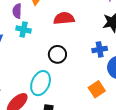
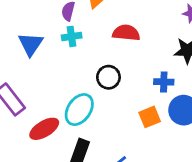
cyan cross: (24, 29) -> (72, 36), turned -32
orange square: (97, 89) -> (150, 117), moved

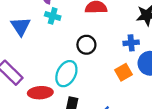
cyan cross: (72, 36) -> (53, 16), turned 32
red ellipse: (44, 129) -> (40, 93), turned 35

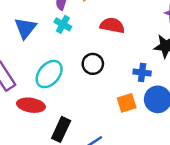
cyan ellipse: (66, 74) -> (49, 74), moved

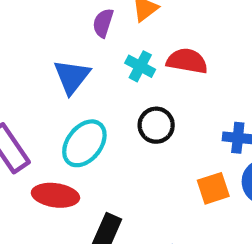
cyan cross: (63, 24) -> (140, 66), moved
blue triangle: (25, 28) -> (72, 77), moved

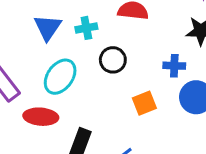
cyan cross: (140, 66) -> (86, 28), moved, turned -35
orange square: (213, 188) -> (144, 103), moved

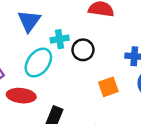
cyan cross: (86, 28) -> (60, 39), moved

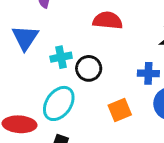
cyan ellipse: (38, 63) -> (59, 103), moved

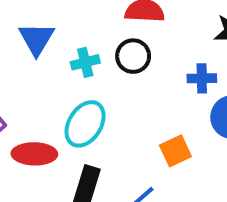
black circle: (89, 68) -> (133, 56), moved
orange square: (120, 110) -> (175, 151), moved

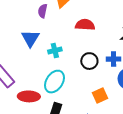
black circle: (133, 56) -> (89, 61), moved

